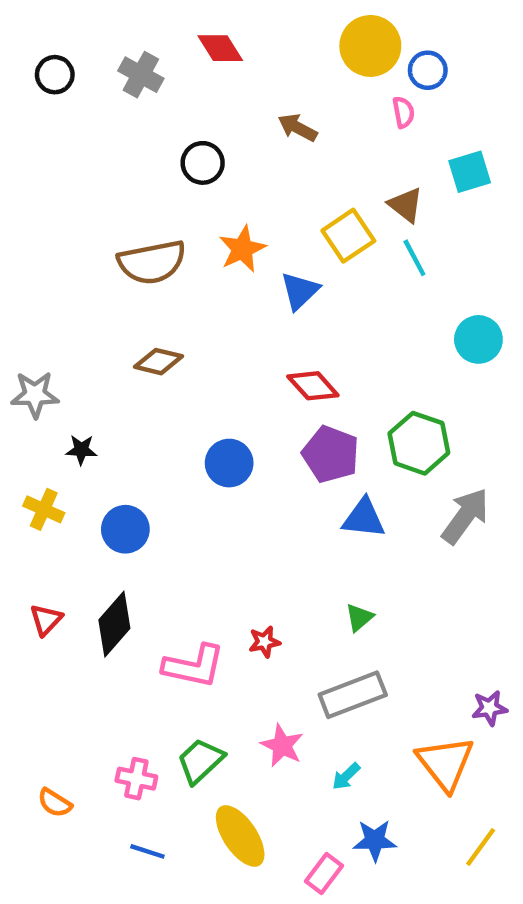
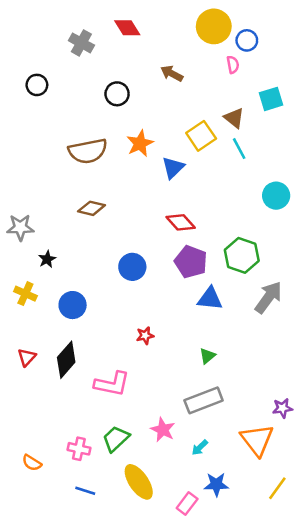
black circle: (55, 75) -> (37, 85), moved
black star: (81, 450) -> (47, 259), turned -30
red star: (264, 642) -> (145, 336), moved

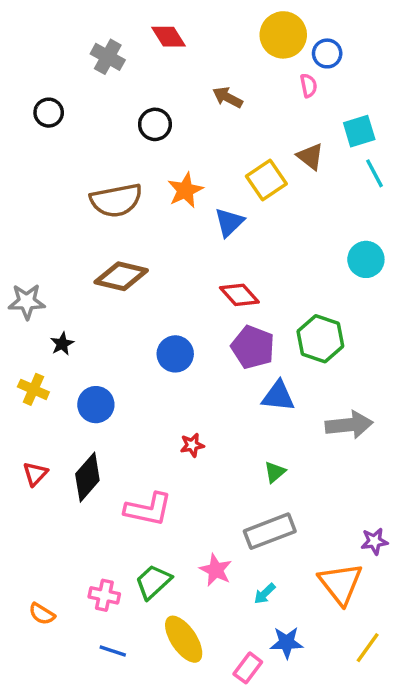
cyan line: (239, 149) -> (374, 173), moved
brown diamond: (92, 208) -> (121, 276), size x1.4
gray arrow: (268, 297) -> (349, 425), moved, turned 48

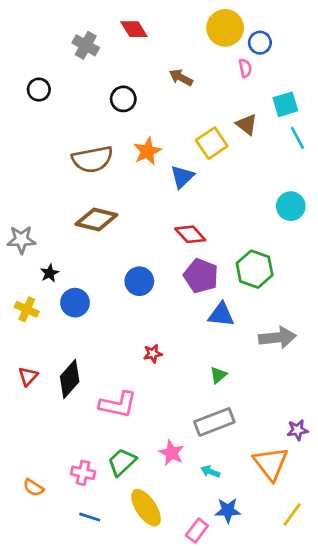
blue circle: (96, 405) -> (75, 303), moved
cyan arrow: (265, 594) -> (210, 472), turned 66

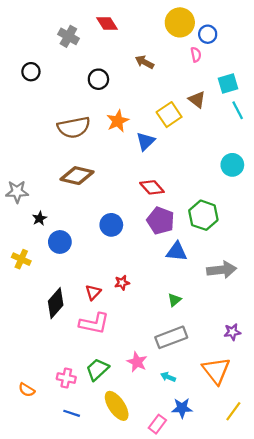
yellow cross: (27, 309) -> (21, 259), moved
red triangle: (28, 376) -> (93, 292), moved
purple star: (297, 430) -> (232, 332), moved

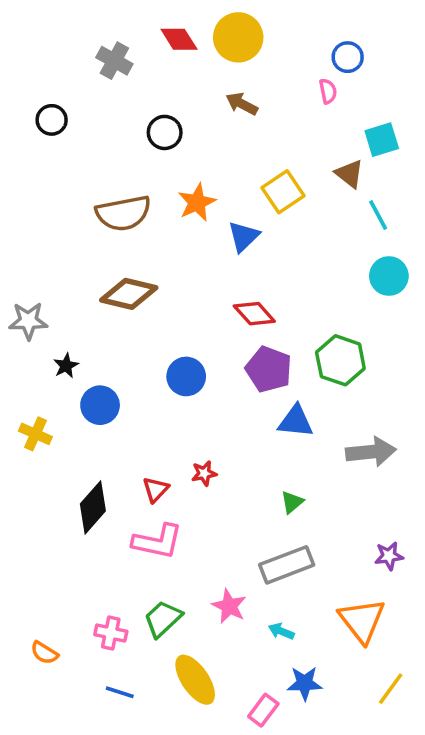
yellow circle: (180, 22) -> (238, 37), moved
brown triangle: (197, 100) -> (349, 174), moved
cyan line: (238, 110) -> (378, 215), moved

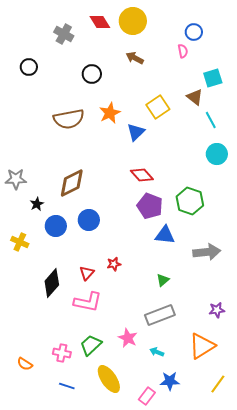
brown diamond: (129, 294) -> (72, 183), moved, turned -40
blue circle: (186, 376) -> (89, 220), moved
orange triangle: (362, 620) -> (202, 346), turned 36

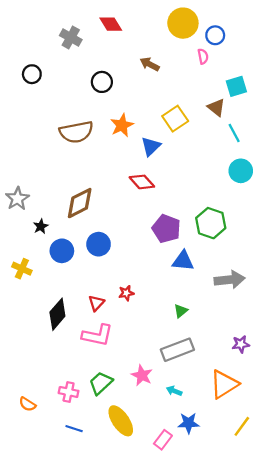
yellow circle: (133, 21) -> (183, 23), moved
red diamond: (142, 175) -> (142, 182), moved
gray star: (16, 179) -> (17, 199), turned -30

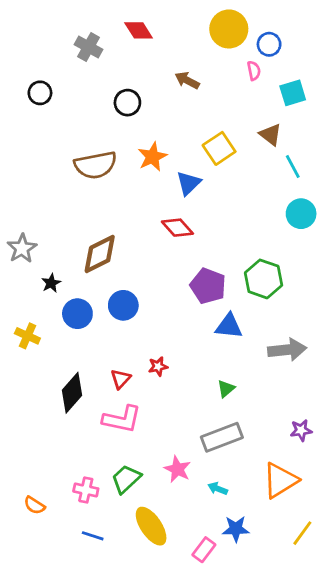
cyan square: (236, 86) -> (293, 93), moved

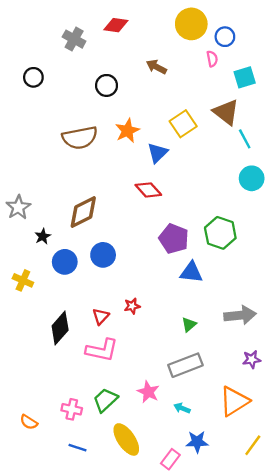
red diamond: (139, 30) -> (116, 25), turned -50
brown triangle: (270, 135) -> (226, 112), size x1.4
gray arrow: (287, 350) -> (240, 315), moved

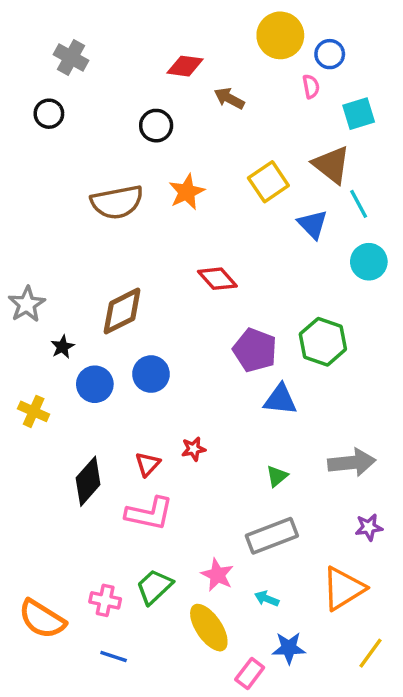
red diamond: (116, 25) -> (185, 66), moved
gray cross: (74, 39) -> (71, 58), moved
blue triangle: (158, 153) -> (313, 224), moved, turned -30
orange semicircle: (29, 422) -> (42, 619), size x1.8
yellow ellipse: (126, 439) -> (209, 628), moved

